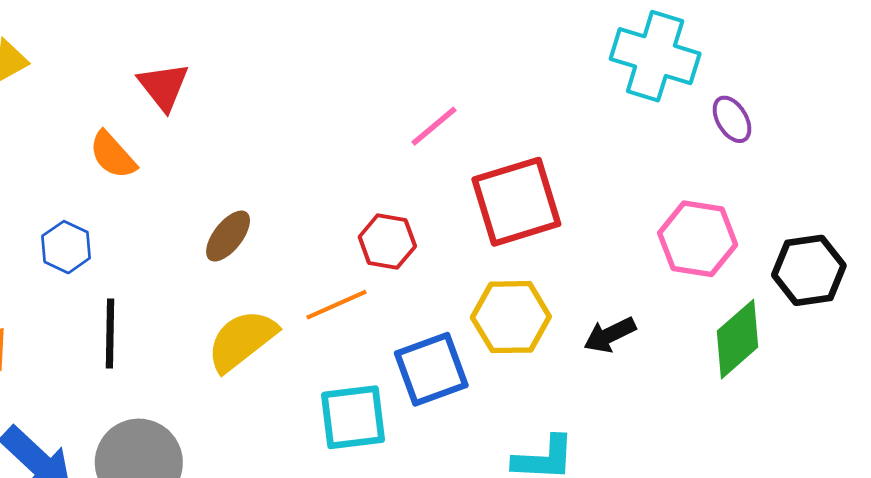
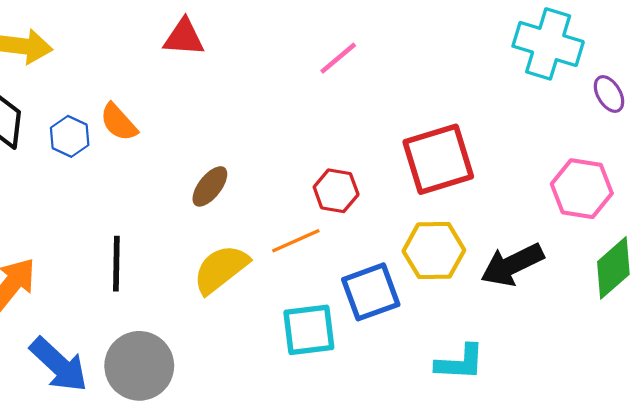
red triangle: (164, 86) -> (184, 37), moved, turned -48
pink line: (434, 126) -> (338, 58), moved
blue hexagon: (66, 247) -> (70, 136), moved
black arrow: (610, 335) -> (512, 265), size x1.5

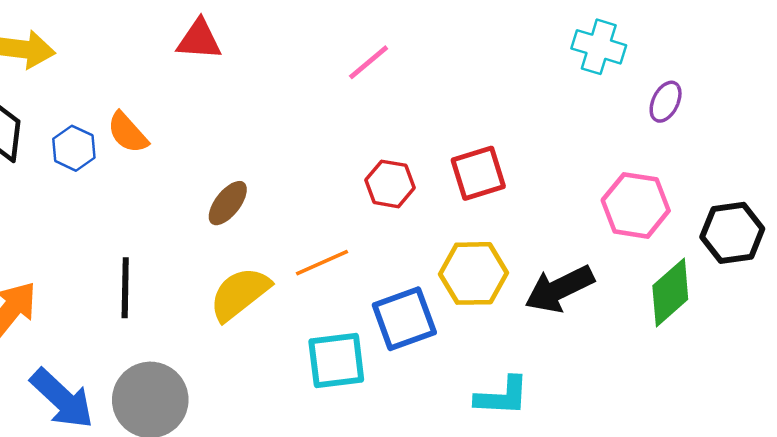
cyan cross: (548, 44) -> (599, 47), size x0.7
purple ellipse: (609, 94) -> (666, 102), turned 57
red square: (438, 159) -> (478, 173), size x0.7
red hexagon: (336, 191) -> (390, 184), moved

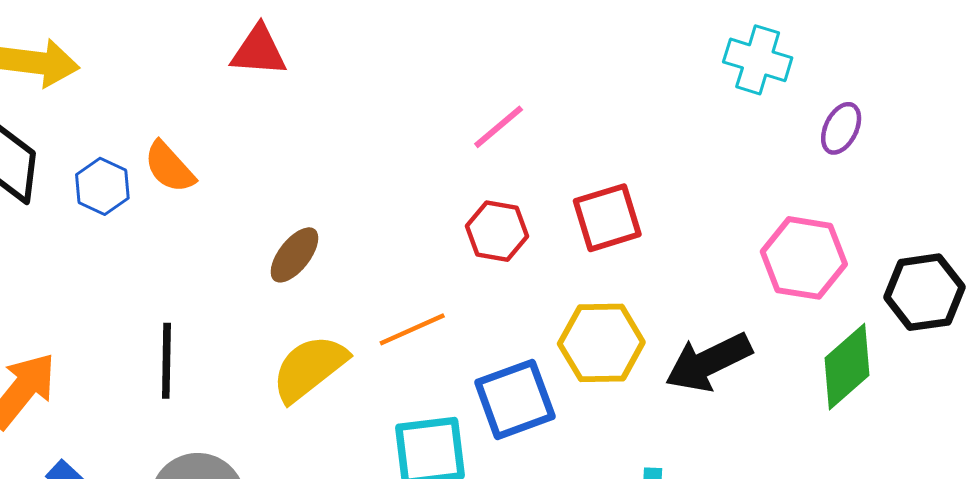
pink line: (369, 62) -> (499, 127), moved

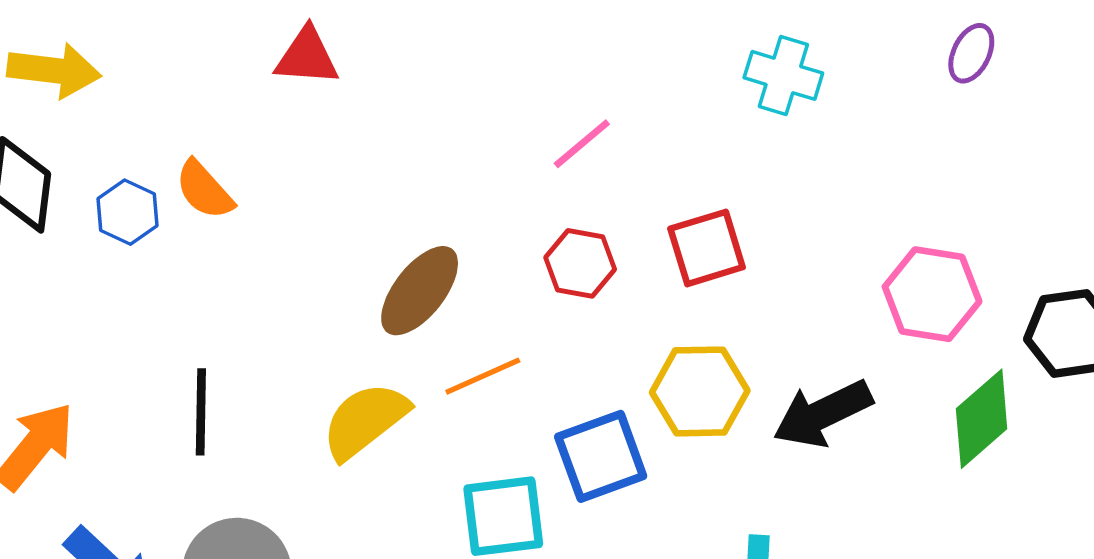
cyan cross: (758, 60) -> (783, 75), moved
purple ellipse: (841, 128) -> (971, 53), moved
brown ellipse: (294, 255) -> (420, 291), moved, size x1.4

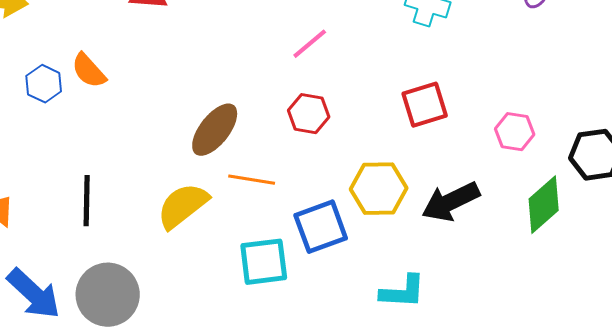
red square: (707, 248) -> (425, 105), moved
pink hexagon: (932, 294) -> (515, 132), size x0.7
orange line: (483, 376) -> (252, 180), turned 33

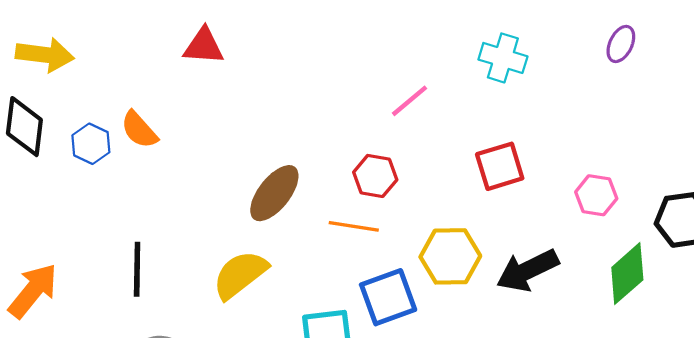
pink line: (310, 44) -> (410, 101), moved
orange line: (252, 180) -> (354, 226), moved

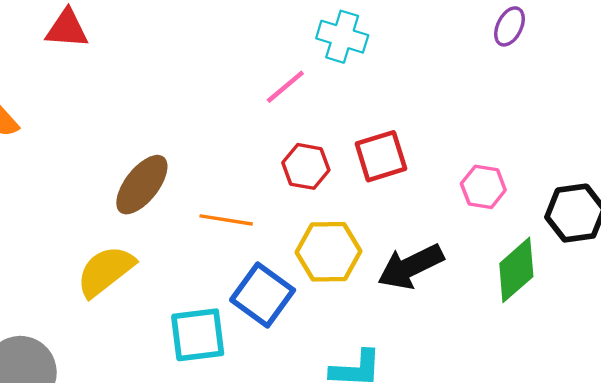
cyan cross: (503, 58) -> (342, 37), moved
red hexagon: (375, 176) -> (306, 166), moved
blue square: (388, 297) -> (263, 295), turned -34

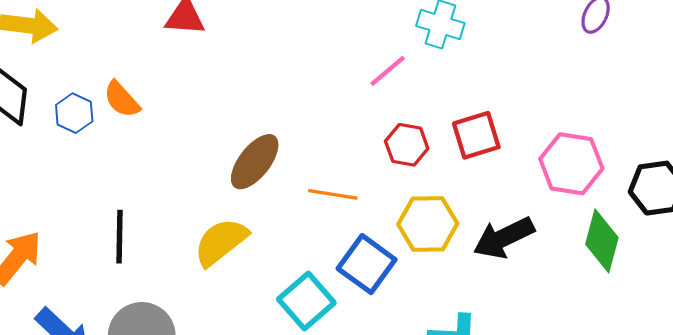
pink hexagon: (483, 187) -> (571, 164), size x1.5
green diamond: (516, 270) -> (602, 241), turned -34
cyan square: (198, 335) -> (306, 301), turned -34

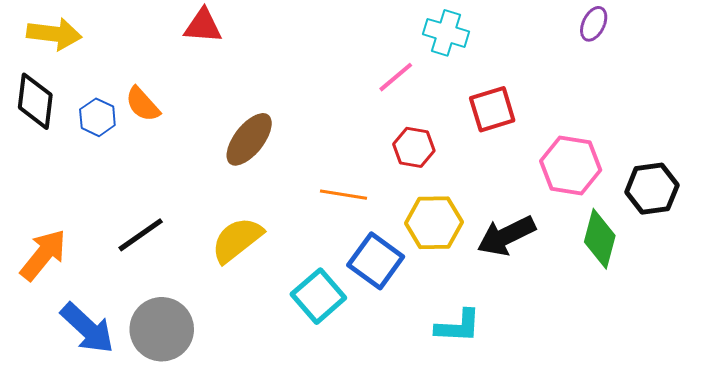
red square: (476, 135) -> (492, 109), moved
brown ellipse: (255, 162) -> (249, 139), moved
black line: (120, 237) -> (141, 235), turned 54

